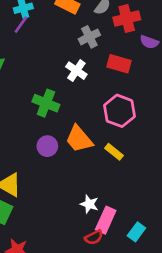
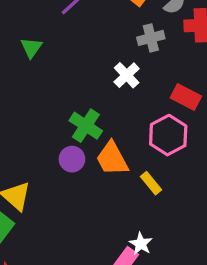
red rectangle: (119, 64) -> (186, 97), moved
green cross: (46, 103) -> (86, 126), moved
white star: (89, 204) -> (141, 244), moved

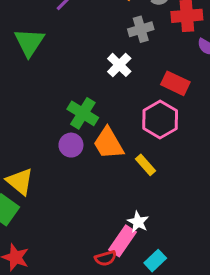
green triangle: (31, 48) -> (29, 42), size x1.5

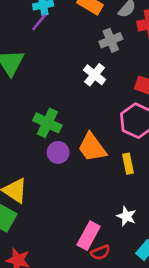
green cross: (83, 113) -> (47, 123), moved
yellow rectangle: (146, 165) -> (128, 164), turned 36
pink rectangle: (123, 241) -> (89, 236), moved

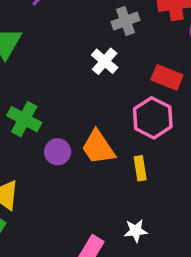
green cross: (47, 123) -> (24, 119), moved
white star: (126, 216) -> (136, 231), turned -30

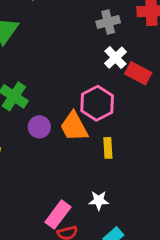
white cross: (105, 61) -> (115, 58), moved
pink hexagon: (153, 118) -> (97, 103), moved

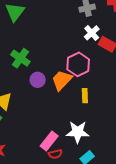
orange trapezoid: (74, 127) -> (62, 80), turned 70
white star: (99, 200) -> (78, 132), size x1.6

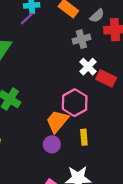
purple circle: (38, 80) -> (52, 144), moved

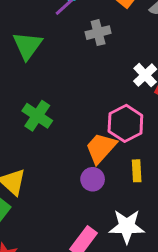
gray cross: (81, 39) -> (98, 33), moved

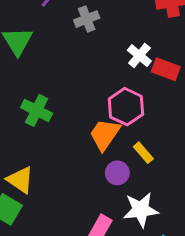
yellow rectangle: (137, 171) -> (143, 153), turned -30
purple circle: (93, 179) -> (117, 173), moved

